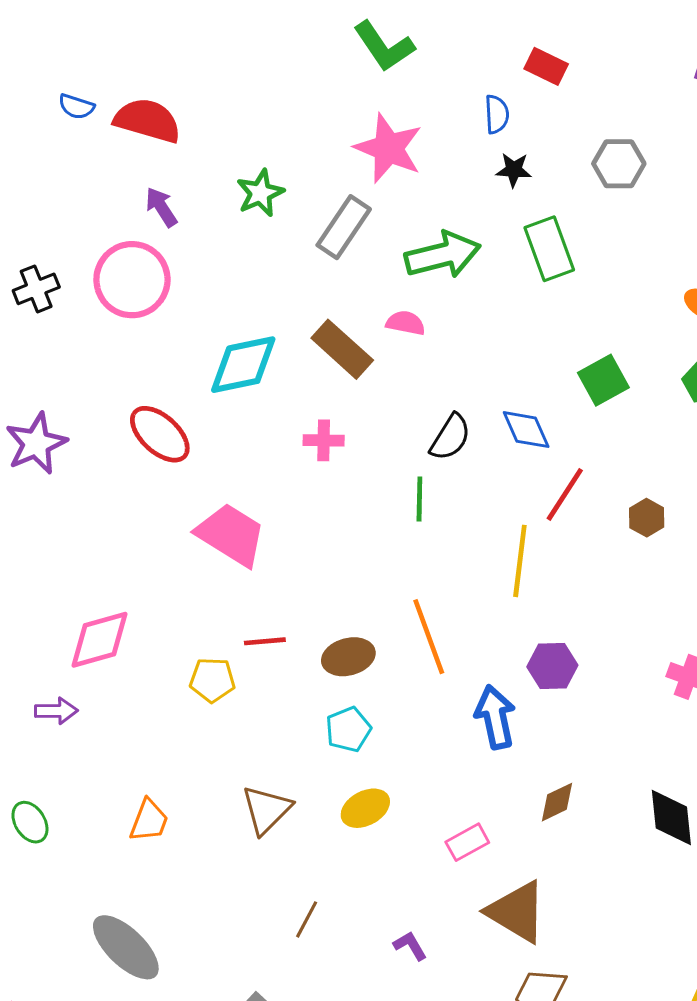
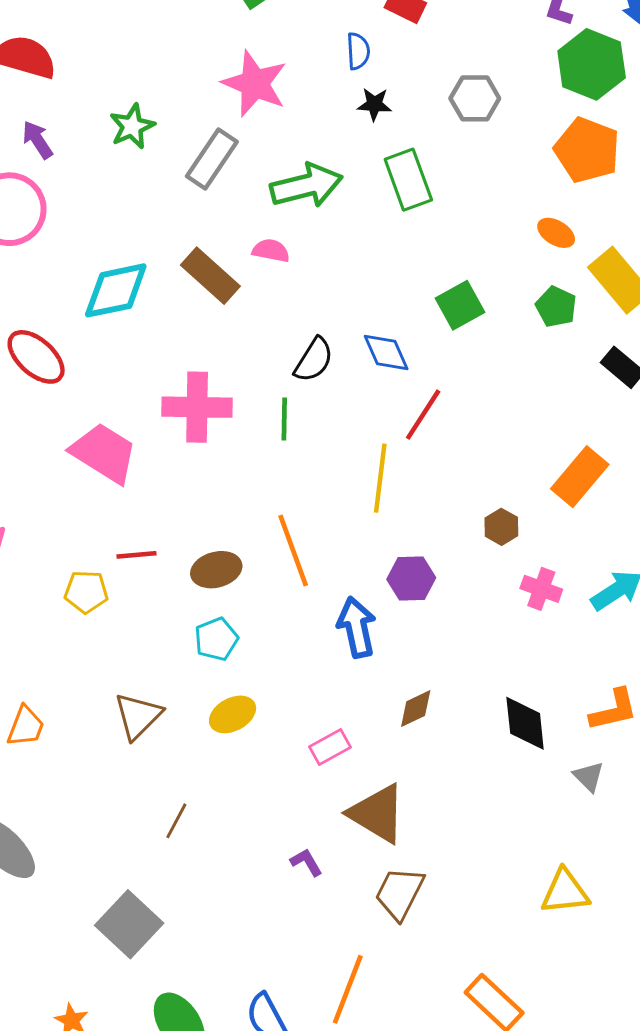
pink cross: (324, 440) -> (197, 407), moved, size x1.8
brown hexagon: (647, 518) -> (501, 527), moved
purple L-shape: (410, 946) -> (306, 862), moved

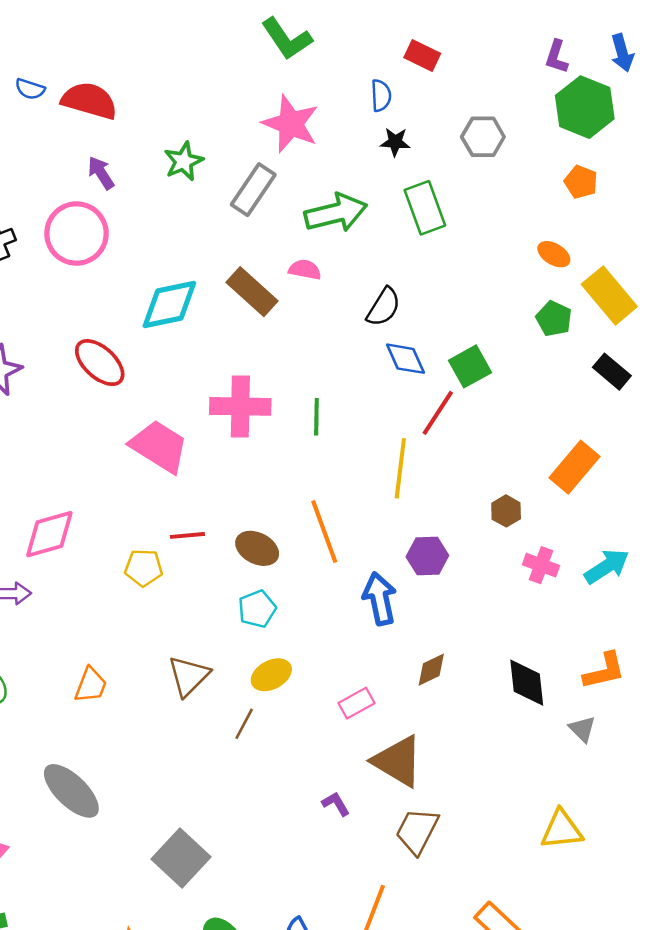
orange pentagon: (587, 150) -> (581, 182), size x0.6
green square: (460, 305) -> (470, 366), moved
black semicircle: (314, 360) -> (384, 307), moved
brown ellipse: (216, 570) -> (257, 548), turned 42
brown line: (176, 821) -> (244, 724), moved

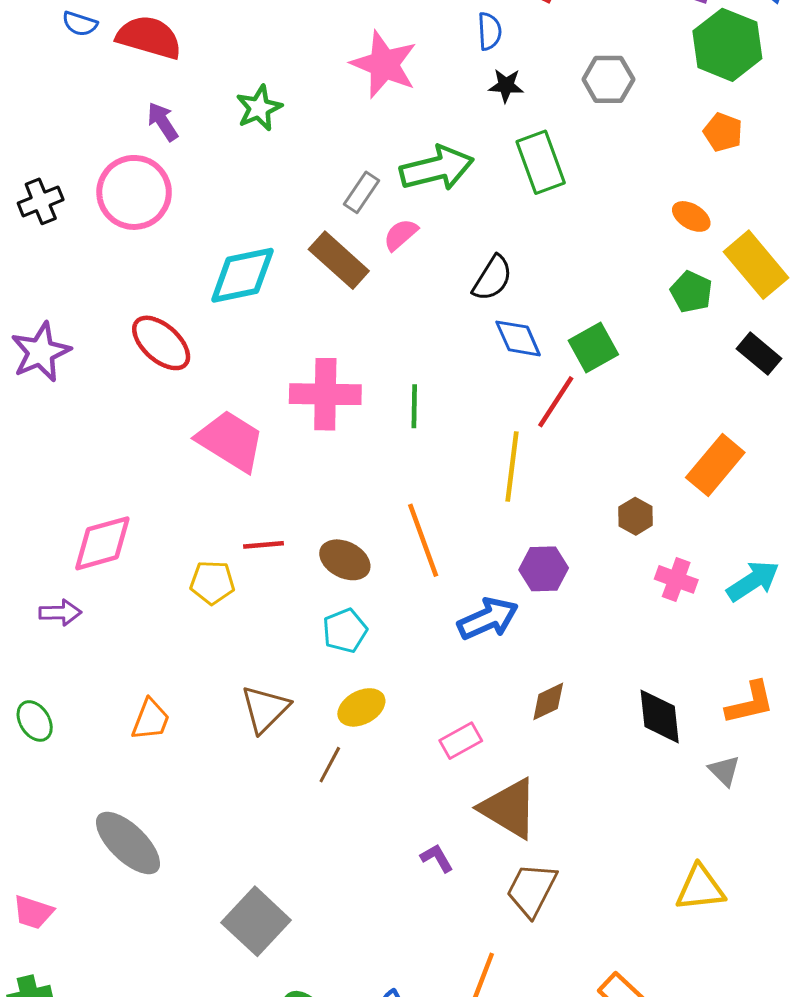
gray rectangle: (253, 190) -> (361, 192), moved, size x0.7
pink semicircle: (305, 270) -> (401, 235), turned -52
blue arrow: (380, 599) -> (488, 619), turned 78

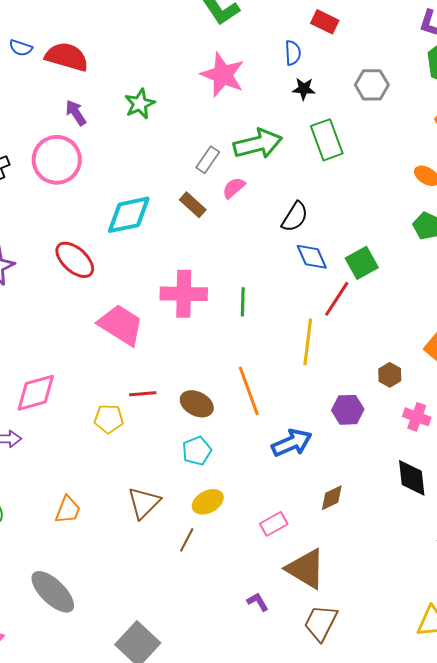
brown rectangle: (339, 260) -> (193, 205), size x0.7
purple hexagon: (544, 569) -> (348, 410), moved
black diamond: (660, 716) -> (412, 478), moved

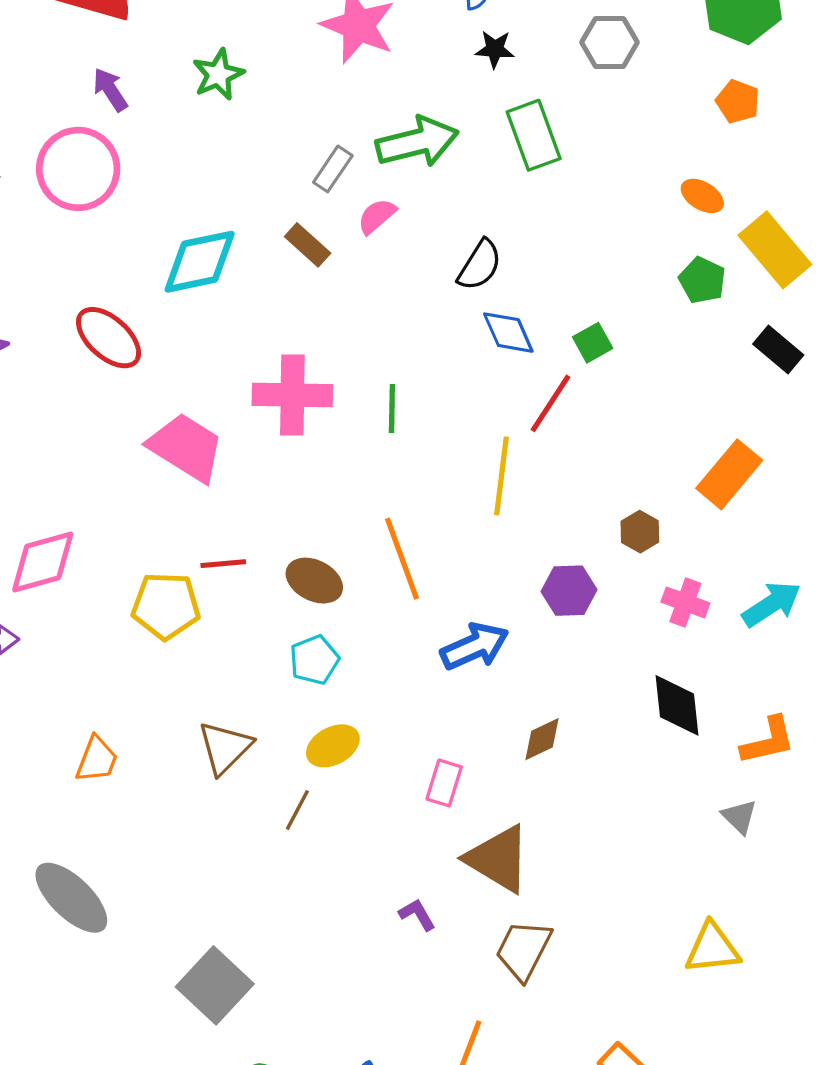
green square: (362, 263) -> (593, 343), size x0.7
yellow pentagon: (109, 419) -> (166, 606), size x1.4
pink rectangle: (274, 524) -> (444, 783), turned -44

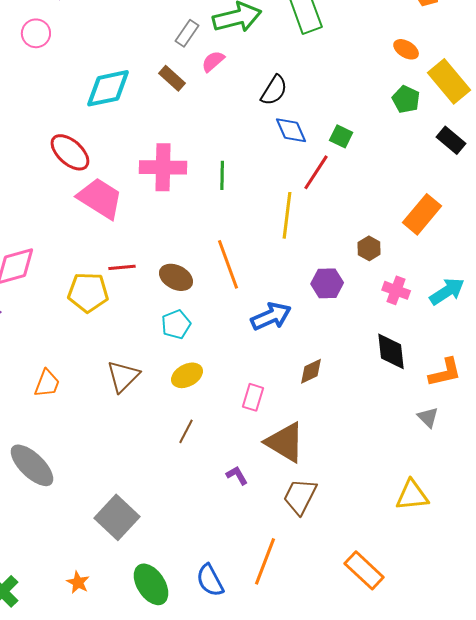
pink circle: (78, 169) -> (36, 33), size x0.6
red ellipse: (109, 338) -> (70, 152), moved
green square: (593, 343) -> (341, 136), turned -35
brown line: (297, 810) -> (186, 431), moved

